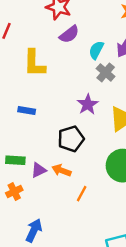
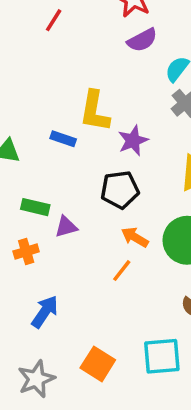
yellow L-shape: (34, 63) -> (95, 111), moved
purple star: (88, 104) -> (133, 141), moved
orange arrow: (61, 170) -> (135, 237), moved

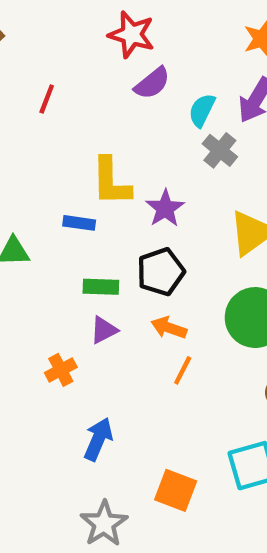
red line: (54, 20) -> (47, 99), moved
green rectangle: (35, 207) -> (101, 287), moved
orange arrow: (135, 237) -> (169, 328), moved

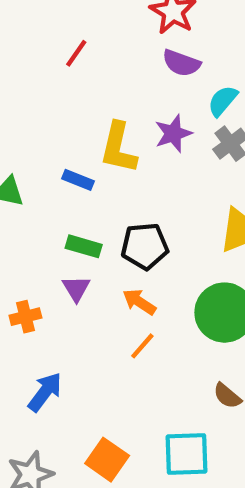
purple semicircle: (152, 83) -> (181, 63), turned 45
purple star: (165, 208) -> (173, 134), moved
purple triangle: (104, 330) -> (76, 289), turned -48

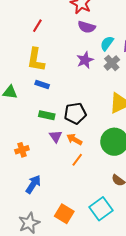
yellow L-shape: (118, 148) -> (36, 60), moved
purple triangle: (76, 289) -> (56, 136), moved
cyan square: (186, 454) -> (101, 209), turned -30

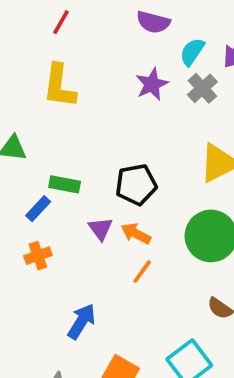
blue rectangle: (42, 85) -> (38, 209), moved, turned -64
green rectangle: (47, 115) -> (65, 184), moved
blue arrow: (33, 184) -> (82, 321), moved

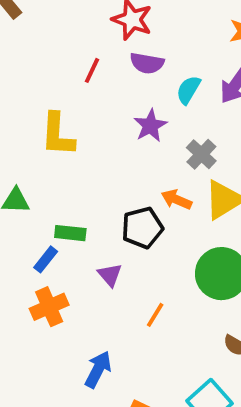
red line: (61, 22) -> (92, 70), moved
gray cross: (202, 88) -> (201, 154), moved
orange arrow: (136, 234) -> (176, 200), moved
orange cross: (38, 256) -> (49, 307), size x1.4

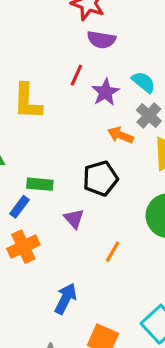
red line: (92, 70) -> (76, 75), moved
cyan semicircle: (188, 90) -> (144, 82), moved, turned 100
orange arrow: (176, 200) -> (120, 135), moved

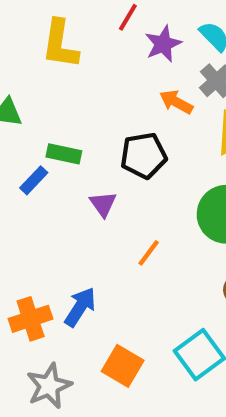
orange cross: (23, 247) -> (31, 319), moved

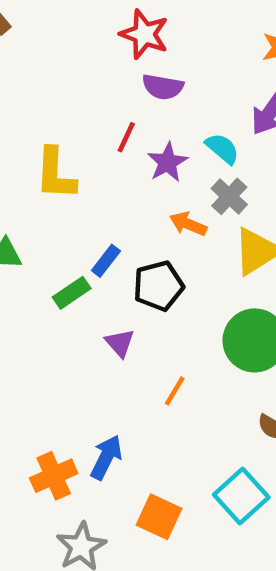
green rectangle: (64, 154) -> (72, 293), turned -40
blue rectangle: (34, 180) -> (106, 261), moved

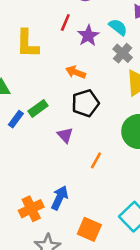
orange arrow: (188, 224) -> (76, 72), moved
blue rectangle: (106, 261) -> (16, 119), moved

